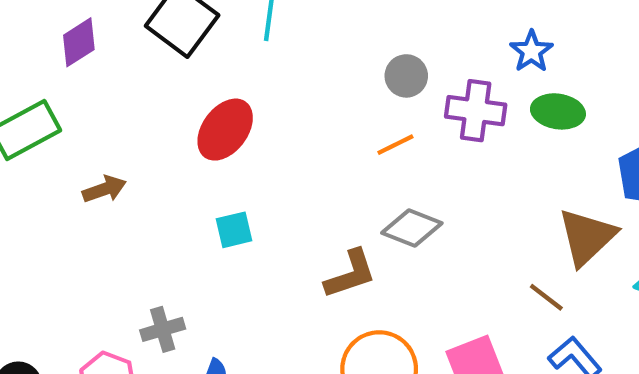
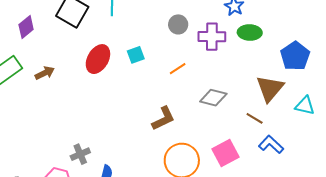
orange line: (395, 145) -> (178, 69), moved
brown arrow: (104, 189) -> (45, 73), moved
gray diamond: (412, 228) -> (213, 98), moved
cyan square: (234, 230) -> (136, 55), moved

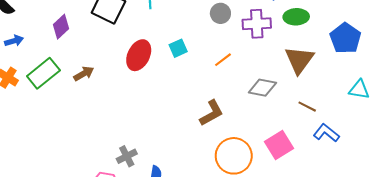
brown triangle: (270, 88) -> (299, 60), moved

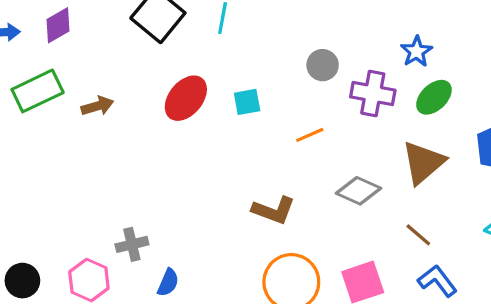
green ellipse: (296, 17) -> (434, 97), turned -55
purple diamond: (61, 27) -> (58, 25), moved
brown L-shape: (212, 113) -> (274, 210), turned 36

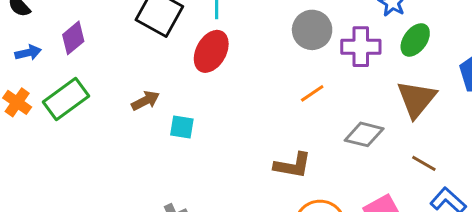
gray circle: (323, 65) -> (312, 30), size x1.4
red ellipse: (186, 98) -> (211, 51), moved
cyan square: (247, 102) -> (182, 127), moved, turned 30
brown arrow: (97, 106) -> (145, 101), moved

